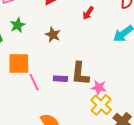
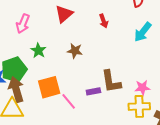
red arrow: (88, 13) -> (104, 21), turned -40
pink star: (99, 88) -> (142, 88), moved
yellow cross: (101, 105) -> (139, 106), turned -30

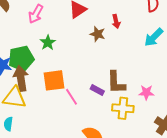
brown star: (75, 51) -> (98, 34), moved
purple rectangle: (93, 91) -> (97, 90), turned 32
yellow cross: (139, 106) -> (123, 108), moved

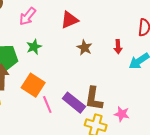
red arrow: (116, 21) -> (118, 47), moved
orange square: (54, 80) -> (33, 85), turned 30
purple rectangle: (97, 90) -> (74, 103), size x1.6

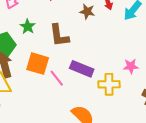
brown star: (84, 48) -> (87, 12), moved
brown L-shape: (94, 99) -> (59, 35), moved

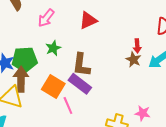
brown star: (87, 12) -> (133, 60), moved
purple rectangle: (82, 69) -> (80, 84), moved

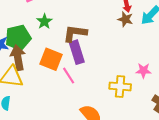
brown L-shape: (81, 65) -> (75, 33), turned 100
purple rectangle: (80, 84) -> (77, 52), turned 45

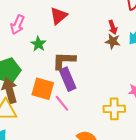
green star: (44, 21) -> (38, 44), moved

